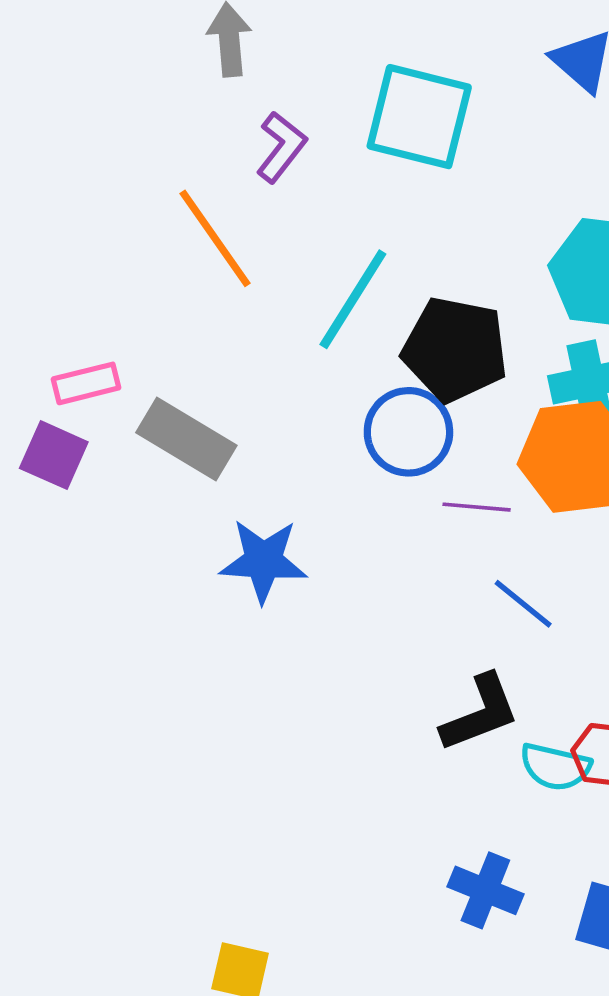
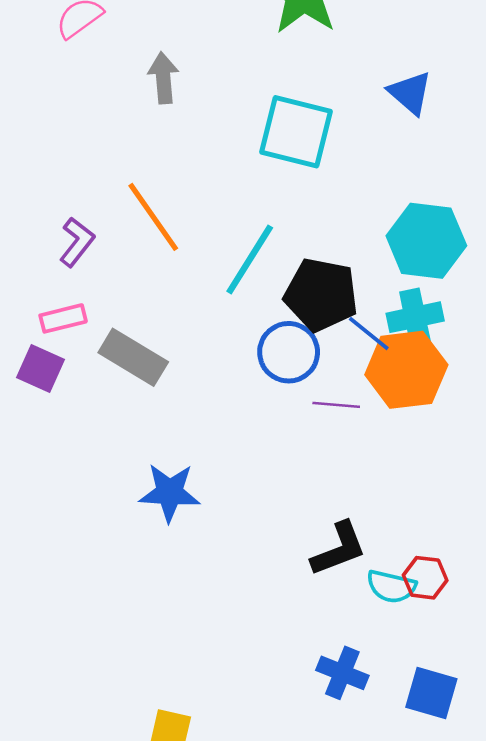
purple L-shape: (281, 147) -> (77, 242), moved
blue star: (263, 561) -> (170, 493), moved
blue line: (523, 604) -> (369, 333), moved

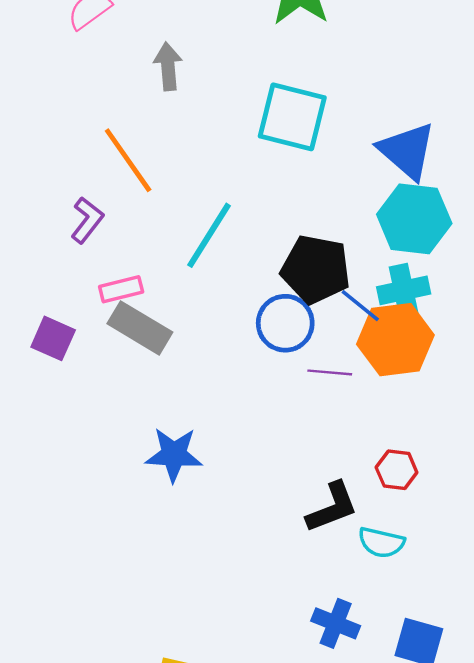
blue triangle: (410, 93) -> (407, 151), moved, size x1.4
orange line: (153, 217) -> (128, 160), moved
cyan line: (250, 260) -> (209, 235), moved
pink rectangle: (63, 318) -> (121, 289), moved
red hexagon: (425, 578) -> (397, 470), moved

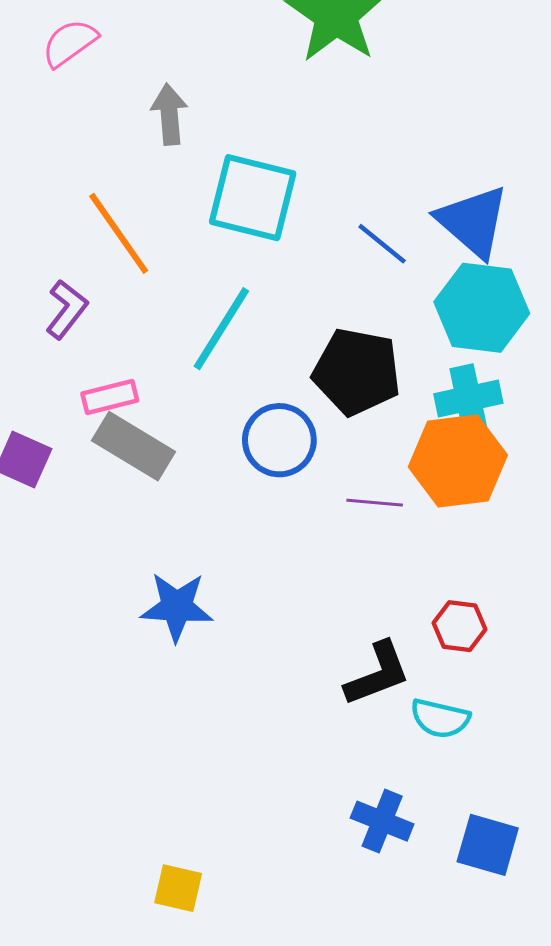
cyan square: (292, 117) -> (253, 198), moved
blue line: (360, 306) -> (382, 244), moved
blue circle: (285, 323) -> (279, 440), moved

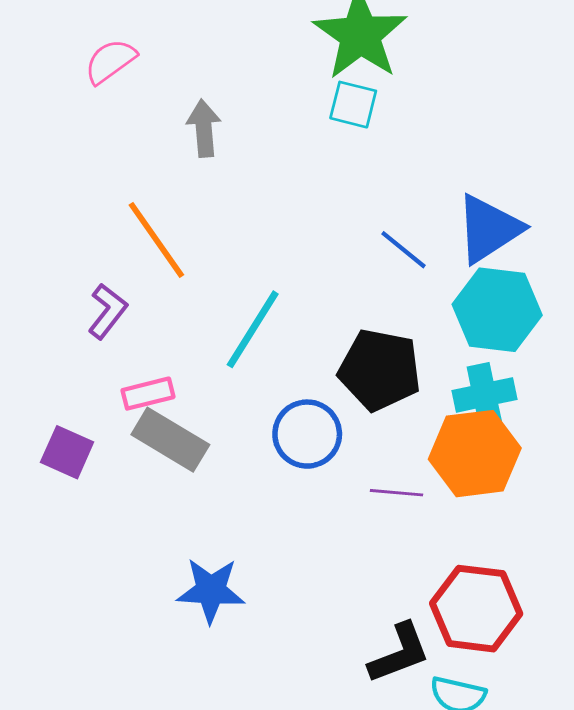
cyan square: (253, 198) -> (353, 105), moved, size x0.6
blue triangle: (473, 221) -> (489, 229), turned 46
red hexagon: (459, 626) -> (476, 609), size x1.8

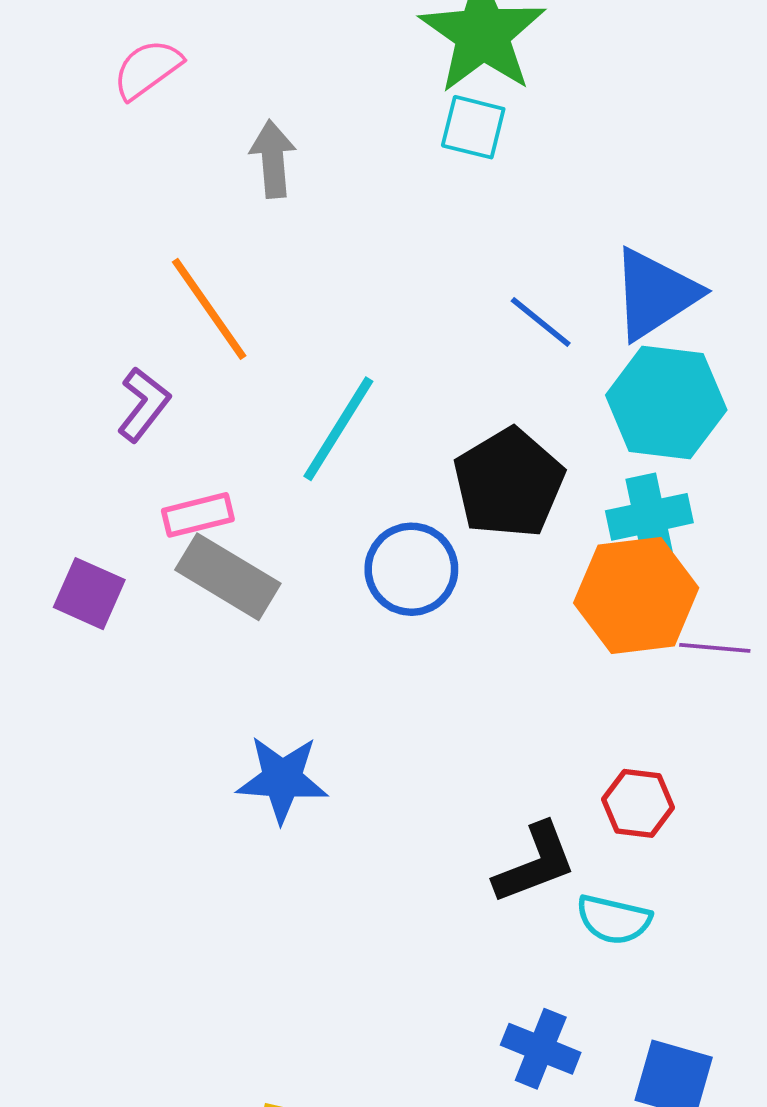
black pentagon: (380, 370) -> (509, 483), turned 30
purple line: (397, 493) -> (715, 648), moved
red hexagon: (476, 609) -> (638, 803), size x0.6

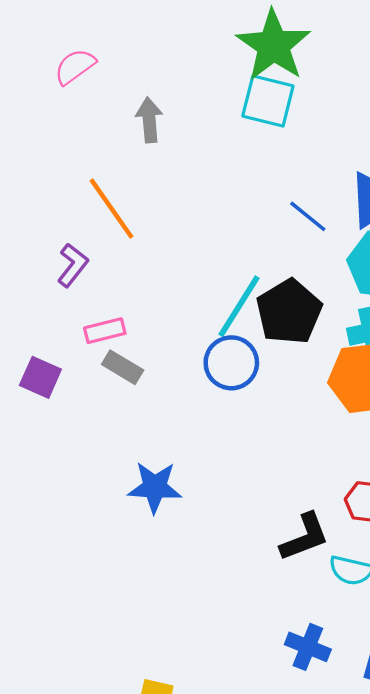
cyan square: (473, 127) -> (268, 101), size x1.4
cyan line: (338, 429) -> (239, 306), moved
gray rectangle: (228, 577) -> (123, 367), size x0.7

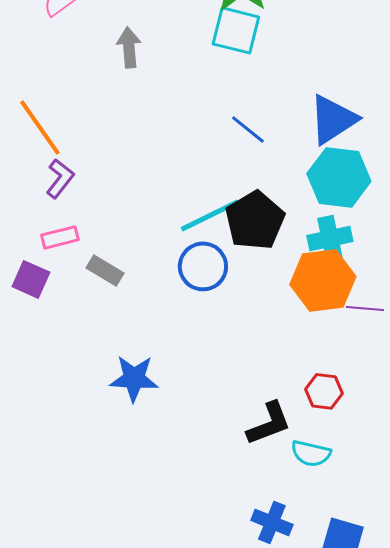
orange line: (111, 209) -> (40, 127), moved
blue line: (308, 216) -> (248, 129), moved
cyan line: (239, 306) -> (210, 215), turned 32
pink rectangle: (105, 331) -> (60, 237), moved

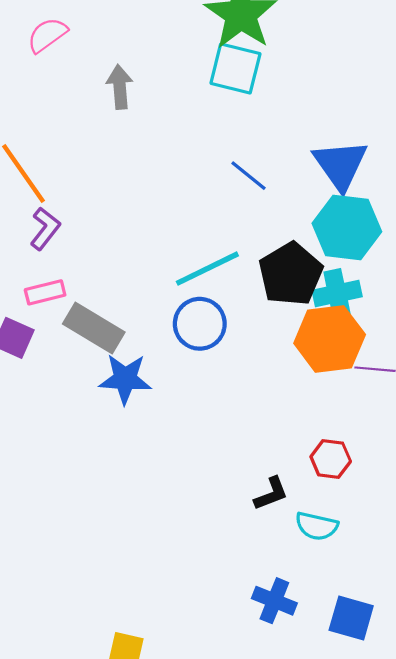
blue triangle: (333, 119) -> (340, 165), turned -32
black pentagon: (255, 220) -> (291, 274), moved
gray rectangle: (105, 270) -> (94, 328), size x1.5
blue star: (134, 378) -> (125, 379), moved
black L-shape: (269, 423) -> (271, 494), size x0.7

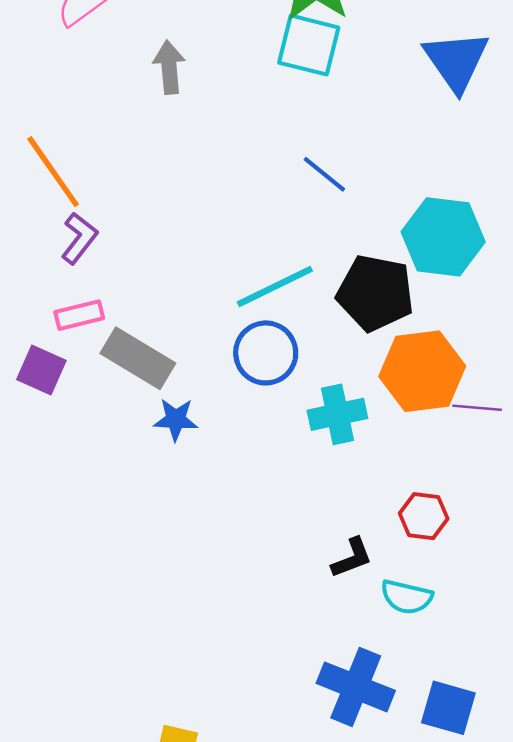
blue triangle: (340, 165) -> (456, 61), moved
black pentagon: (291, 274) -> (375, 293), turned -30
cyan cross: (337, 293) -> (337, 414), moved
blue star: (125, 379) -> (176, 420), size x0.7
blue cross: (274, 601) -> (356, 687), size x1.4

